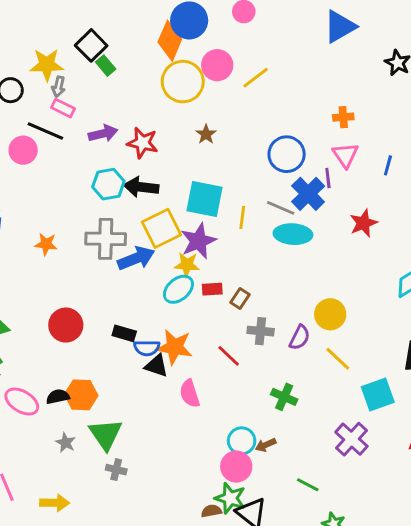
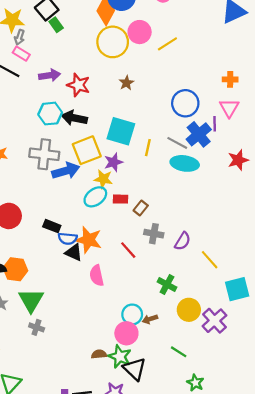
purple star: (198, 241) -> (114, 162), size x0.7
yellow circle: (330, 314) -> (189, 310), moved
brown semicircle: (211, 511) -> (99, 354), moved

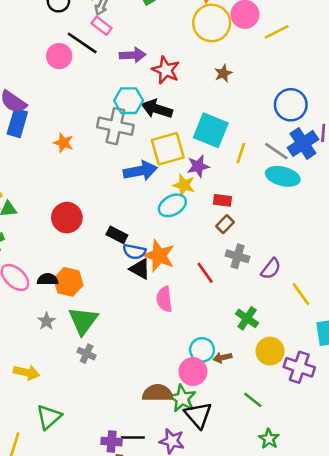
gray cross: (44, 154) -> (115, 126), moved
red rectangle: (121, 199) -> (222, 200), moved
purple cross: (214, 321) -> (299, 367), turned -35
brown semicircle: (99, 354) -> (158, 393), size x1.6

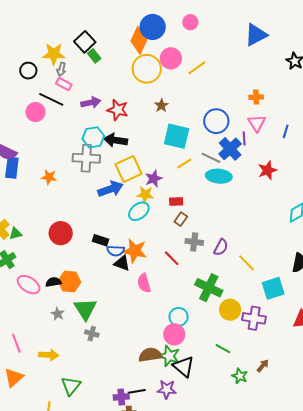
cyan square: (211, 130) -> (177, 136), moved
yellow line: (241, 153) -> (184, 164), turned 49
green cross: (247, 318) -> (209, 288), size x1.5
brown arrow: (223, 358) -> (263, 366), moved, turned 152

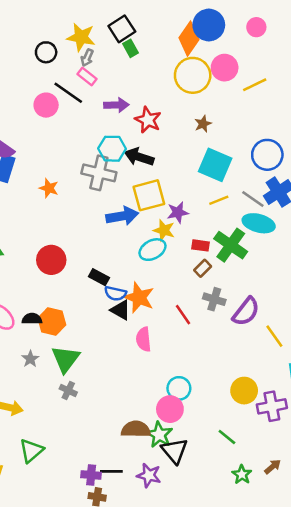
purple semicircle: (221, 247) -> (246, 312), size x1.4
green cross: (209, 288) -> (231, 245), moved
purple cross: (254, 318) -> (272, 406), turned -30

